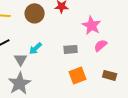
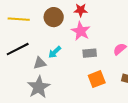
pink star: (92, 25) -> (81, 31), moved
gray triangle: (21, 59) -> (40, 63), turned 48

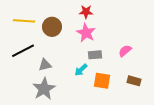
brown circle: (54, 17) -> (52, 27), moved
cyan arrow: (55, 52) -> (81, 70), moved
orange square: (97, 79) -> (102, 81), turned 30

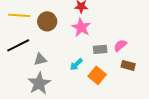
gray rectangle: (95, 55) -> (100, 49), moved
orange square: (102, 81) -> (97, 75), turned 30
brown rectangle: (134, 81) -> (128, 65), moved

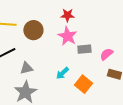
gray rectangle: (100, 49) -> (84, 49), moved

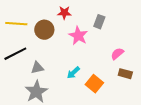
red star: (67, 15) -> (64, 13), moved
gray rectangle: (84, 49) -> (99, 22), moved, turned -64

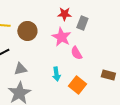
red star: (64, 13) -> (64, 14), moved
pink semicircle: (117, 54) -> (76, 53), moved, turned -80
cyan arrow: (73, 73) -> (56, 74), turned -56

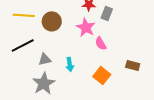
cyan arrow: (56, 74) -> (70, 64), moved

